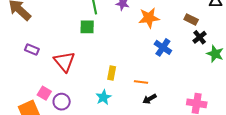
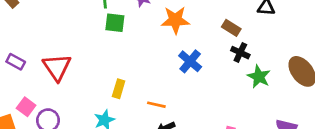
green square: (87, 27) -> (115, 23), moved
black cross: (200, 37) -> (240, 53), turned -32
purple rectangle: (32, 50) -> (16, 62), moved

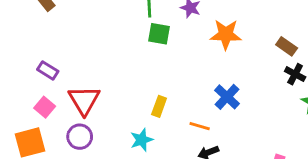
blue cross: (190, 61) -> (227, 97), moved
red triangle: (57, 67) -> (84, 100), moved
pink square: (26, 107) -> (45, 107), moved

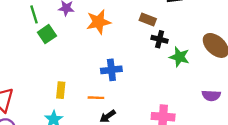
green square: (159, 34) -> (47, 34), turned -30
blue cross: (227, 97) -> (111, 70), turned -36

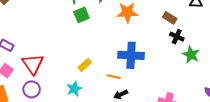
blue cross: (111, 70) -> (131, 55), size x1.4
yellow rectangle: (61, 90) -> (85, 65), turned 32

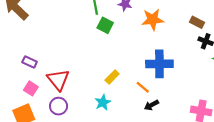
green square: (81, 15) -> (105, 25), turned -35
orange line: (114, 77) -> (143, 87), turned 32

